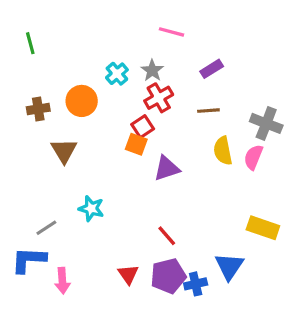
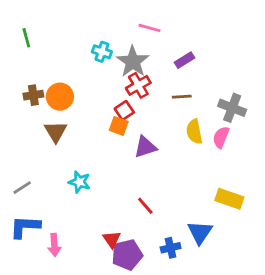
gray star: (152, 70) -> (133, 62), size x1.6
cyan cross: (117, 74) -> (102, 52), moved, turned -30
orange circle: (82, 101) -> (60, 97), moved
gray line: (46, 228) -> (22, 188), moved
purple pentagon: (168, 276) -> (127, 255), moved

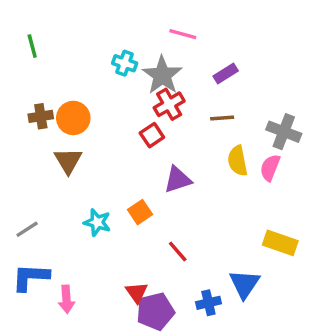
orange square: (119, 126) -> (140, 212), moved, turned 36

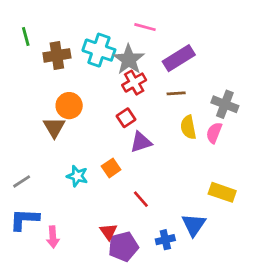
cyan cross: (125, 63) -> (99, 50), size x1.6
purple rectangle: (226, 73) -> (179, 58), size x1.6
brown cross: (41, 116) -> (57, 55), moved, size x1.4
orange circle: (73, 118) -> (69, 106), moved
red square: (152, 135) -> (126, 118), moved

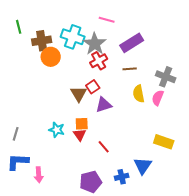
orange circle: (69, 106) -> (51, 57), moved
brown triangle: (54, 127) -> (79, 94), moved
orange square: (111, 168) -> (82, 124), turned 32
gray line: (22, 181) -> (16, 134), turned -40
red triangle: (108, 232) -> (80, 135), moved

